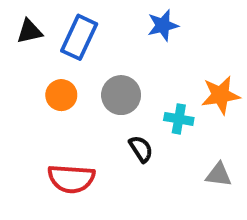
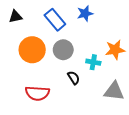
blue rectangle: (79, 37) -> (55, 20), moved, turned -65
orange circle: (61, 95) -> (32, 50), size x1.6
gray triangle: (219, 175) -> (114, 91), size x1.5

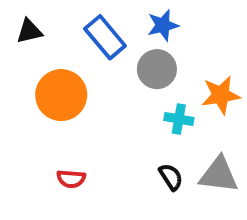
gray circle: (63, 50) -> (157, 69), moved
black semicircle: (74, 78) -> (171, 177), moved
red semicircle: (37, 93) -> (71, 179), size x0.6

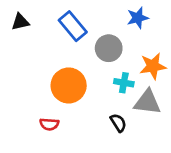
blue star: (163, 25) -> (138, 18), moved
orange circle: (61, 95) -> (69, 85), moved
gray triangle: (219, 175) -> (147, 102), moved

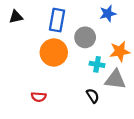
blue rectangle: (73, 26) -> (57, 20), turned 50
orange circle: (69, 85) -> (54, 52), moved

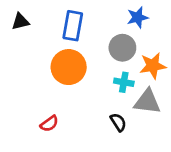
gray circle: (85, 37) -> (122, 48), moved
red semicircle: (39, 97) -> (49, 124), turned -40

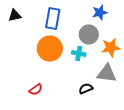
cyan cross: (124, 82) -> (79, 54), moved
black semicircle: (118, 122) -> (86, 89), turned -80

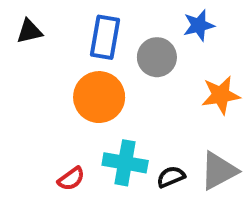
gray circle: (89, 35) -> (157, 57), moved
cyan cross: (79, 54) -> (125, 163), moved, size x1.5
gray triangle: (107, 74) -> (219, 171), moved, turned -35

